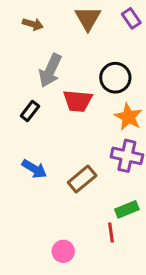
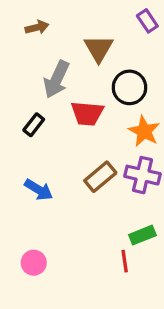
brown triangle: (88, 18) -> (99, 48), moved
brown arrow: (33, 24) -> (37, 27), turned -30
brown rectangle: (82, 179) -> (100, 177), moved
pink circle: (63, 251) -> (34, 263), moved

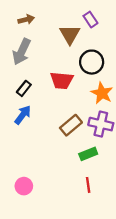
purple rectangle: (147, 21) -> (90, 20), moved
gray arrow: (56, 79) -> (22, 52), moved
blue arrow: (39, 190) -> (23, 115), moved, turned -84
green rectangle: (142, 235) -> (88, 154), moved

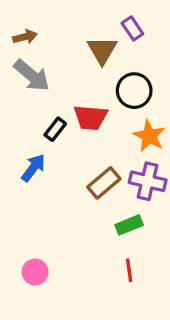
brown arrow: (26, 20) -> (25, 37), moved
gray arrow: (22, 52) -> (32, 75), turned -75
black rectangle: (24, 88) -> (55, 129), moved

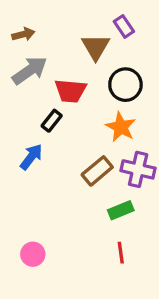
gray arrow: (32, 75) -> (30, 70), turned -75
red trapezoid: (90, 117) -> (70, 91), moved
orange star: (149, 136) -> (121, 127), moved

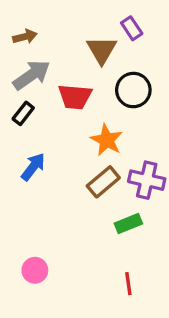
black rectangle: (52, 121) -> (23, 113), moved
orange star: (121, 127) -> (107, 140), moved
red line: (121, 253) -> (128, 284), moved

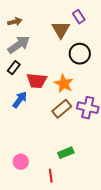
red trapezoid: (75, 97) -> (37, 81), moved
green rectangle: (128, 224) -> (66, 153), moved
red line: (128, 284) -> (51, 176), moved

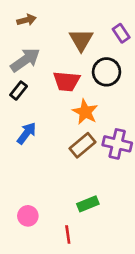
purple rectangle: (79, 17) -> (121, 33), moved
brown arrow: (15, 22) -> (27, 20), moved
red trapezoid: (37, 81) -> (67, 81), moved

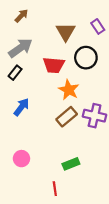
brown arrow: (27, 20) -> (21, 16), turned -32
pink circle: (28, 216) -> (21, 159), moved

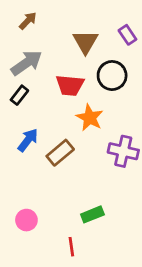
brown rectangle: (67, 117) -> (60, 153), moved
pink circle: (21, 159) -> (26, 220), moved

